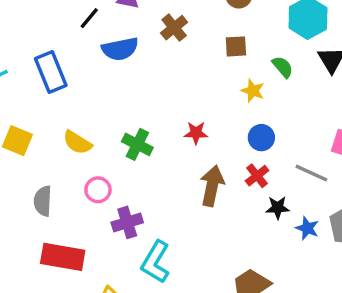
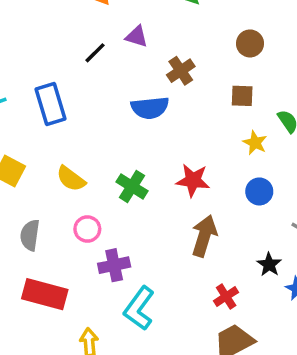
blue semicircle: (120, 49) -> (150, 108), moved
red star: (196, 133) -> (193, 180), size x1.4
red cross: (257, 176) -> (226, 297), moved
black star: (278, 208) -> (269, 264), turned 30

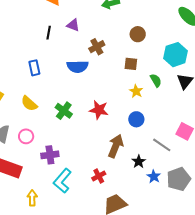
black line: (95, 53) -> (49, 33), turned -40
blue rectangle: (51, 104) -> (34, 68), moved, size x0.7
pink circle: (87, 229) -> (26, 136), moved
brown arrow: (204, 236) -> (116, 146), moved
red cross: (226, 297) -> (99, 176), moved

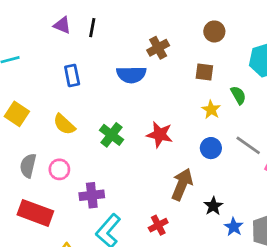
purple triangle: (73, 25) -> (62, 25), moved
gray line: (162, 145) -> (248, 145), moved

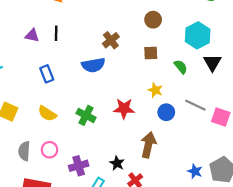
yellow star: (211, 110) -> (155, 90), moved
black star: (213, 206) -> (117, 163), moved

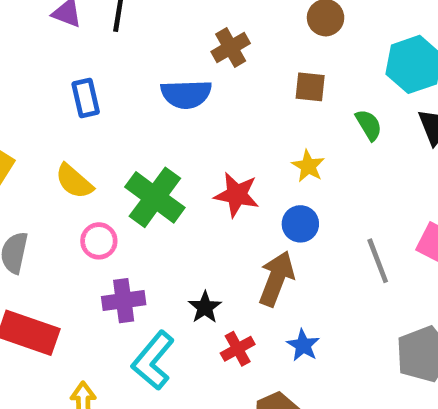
gray line: (195, 105) -> (378, 261), moved, turned 35
blue circle: (166, 112) -> (300, 224), moved
green cross: (86, 115) -> (155, 197), size x1.4
pink circle: (50, 150) -> (99, 241), moved
blue star: (195, 171) -> (303, 345), moved

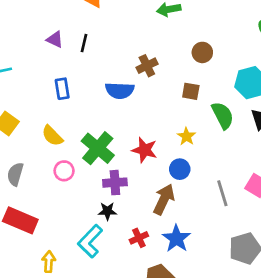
green semicircle: (369, 125) -> (223, 115), size x1.5
purple cross: (124, 301) -> (115, 183), moved
black star: (205, 307) -> (107, 211), moved, turned 30
blue star: (303, 345) -> (176, 239), size x1.5

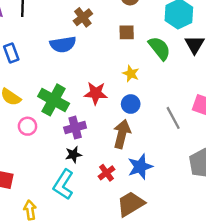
blue star: (176, 239) -> (140, 167), turned 30

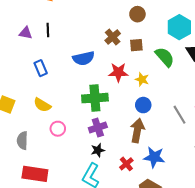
brown cross: (83, 17) -> (113, 37), moved
red star: (96, 93) -> (118, 72), moved
green cross: (54, 100) -> (95, 98), moved, turned -30
blue star: (140, 167) -> (154, 157), turned 30

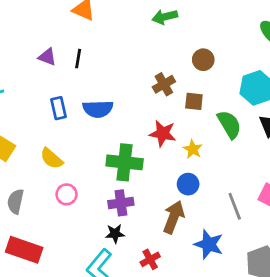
blue semicircle: (84, 58) -> (98, 109), moved
blue star: (154, 157) -> (209, 244), moved

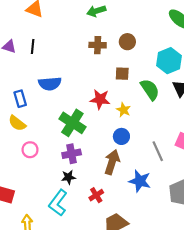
brown cross: (164, 84) -> (98, 45), moved, turned 35
blue rectangle: (59, 108) -> (20, 99), moved
green cross: (125, 162) -> (72, 123), turned 30

